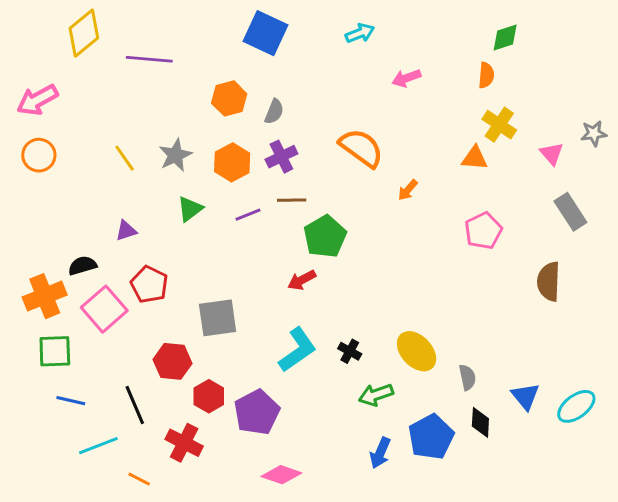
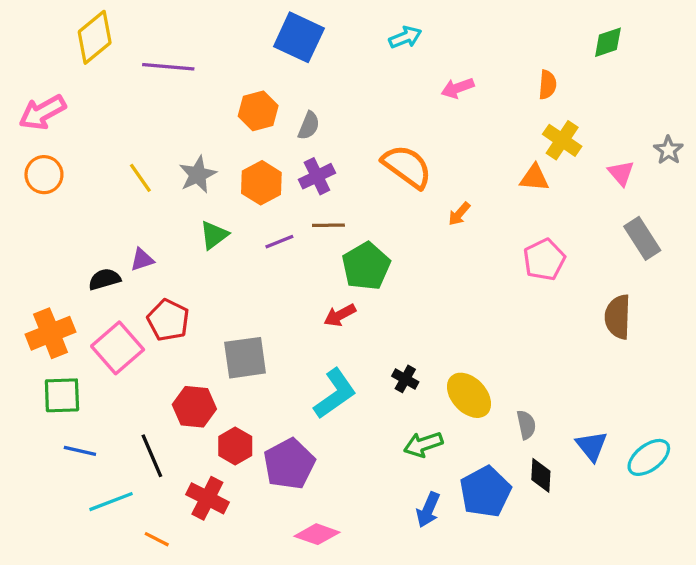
green diamond: (505, 37) -> (608, 42), moved
gray star: (594, 133) -> (668, 150), turned -30
black semicircle: (82, 266) -> (104, 279), moved
black cross: (350, 351) -> (405, 379), moved

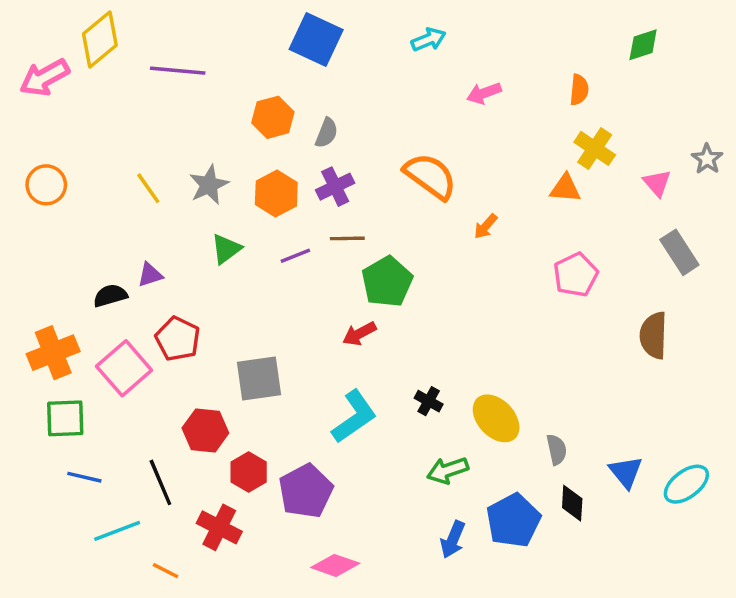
pink arrow: (42, 112) -> (45, 78), moved

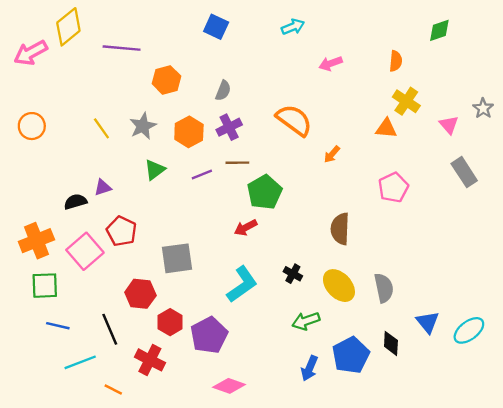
blue square: (316, 39) -> (216, 27), size x0.7
orange hexagon: (273, 117) -> (166, 80), moved
brown semicircle: (654, 335) -> (340, 229), moved
gray semicircle: (557, 450) -> (384, 288), moved, size x1.4

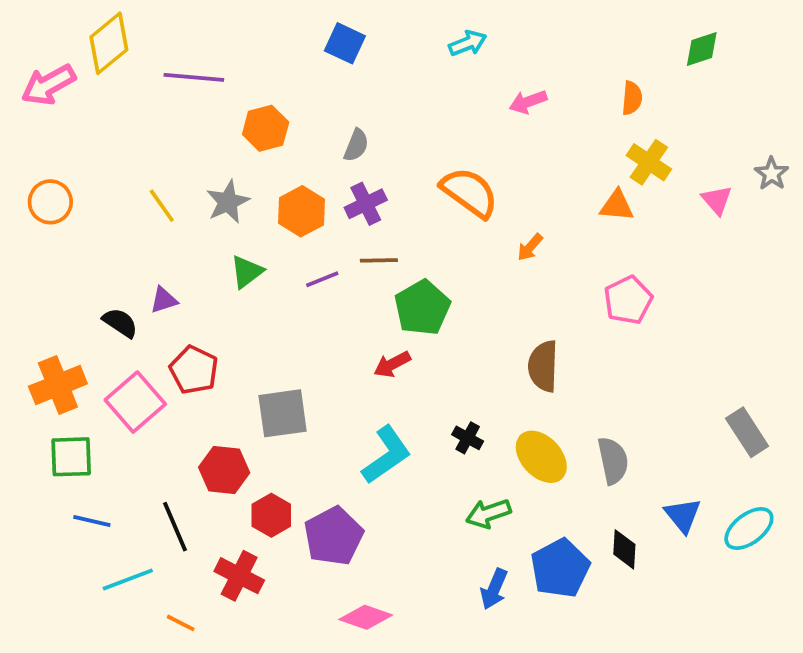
gray rectangle: (464, 172) -> (747, 432), moved
black semicircle: (75, 202) -> (120, 323), turned 50

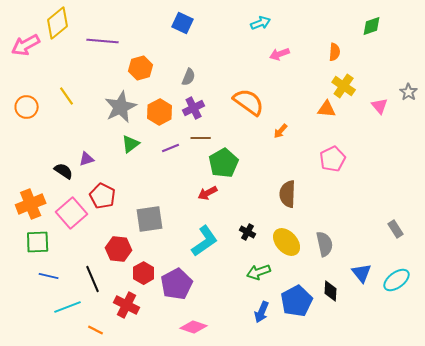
cyan arrow: (468, 43) -> (261, 23), moved
gray star: (228, 202) -> (121, 107), size x1.4
yellow line: (162, 206) -> (67, 96), moved
gray rectangle: (747, 432) -> (396, 229), size x0.7

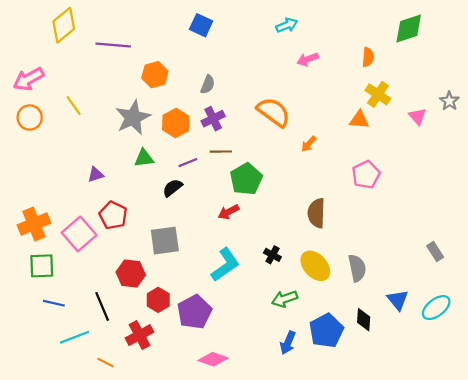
green diamond: (372, 26) -> (409, 28), size x1.4
pink arrow: (26, 45) -> (29, 79), moved
green triangle: (131, 144) -> (144, 158), turned 30
black semicircle: (64, 171) -> (172, 188), moved, turned -72
red cross: (127, 305) -> (140, 335), turned 35

